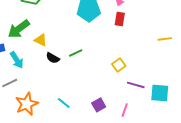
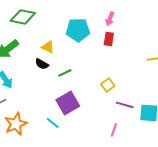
yellow triangle: (41, 40) -> (48, 47), moved
black semicircle: (53, 58) -> (42, 64), moved
purple square: (99, 105) -> (68, 103), moved, size x1.6

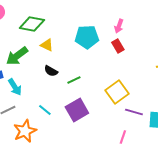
red rectangle: (109, 39) -> (118, 46), turned -40
yellow triangle: (48, 47) -> (47, 45), moved
yellow square: (108, 85) -> (117, 92), size x1.6
cyan line: (53, 123) -> (45, 110), moved

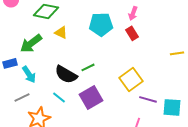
black semicircle: (51, 71) -> (66, 74), moved, size x1.6

